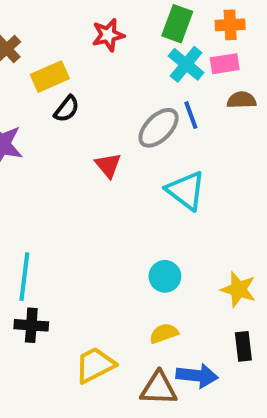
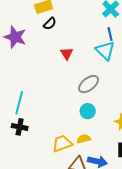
gray ellipse: (159, 128) -> (89, 84), moved
cyan triangle: (186, 191) -> (105, 51), moved
yellow trapezoid: (95, 365) -> (62, 144), moved

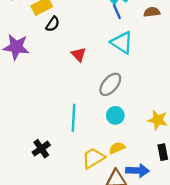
blue line: (110, 34) -> (117, 12), moved
cyan line: (19, 103) -> (74, 118), moved
black cross: (20, 127) -> (41, 149), turned -35

